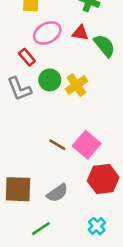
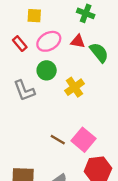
red rectangle: (27, 57) -> (20, 44), moved
green circle: (50, 80) -> (47, 70), moved

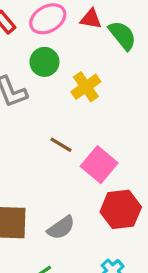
brown line: (58, 140) -> (61, 145), moved

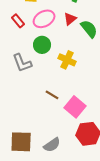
red triangle: (91, 19) -> (70, 19), turned -48
yellow cross: (86, 87) -> (67, 60), turned -30

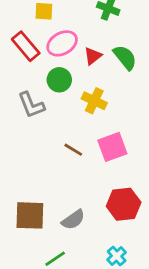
red triangle: (70, 19) -> (93, 56), moved
red rectangle: (18, 21) -> (26, 46), size x1.5
pink square: (75, 107) -> (112, 147), moved, turned 30

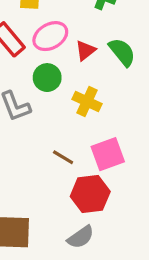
red hexagon: (124, 204) -> (90, 194), moved
gray semicircle: (73, 220) -> (81, 237), moved

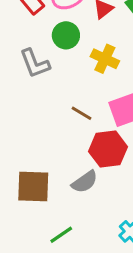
gray semicircle: (81, 237) -> (85, 182), moved

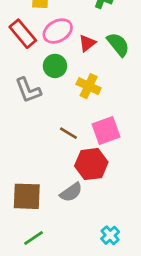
green line: (61, 235) -> (33, 238), moved

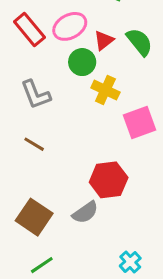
green circle: (55, 66) -> (82, 62), moved
pink square: (106, 130) -> (140, 122), moved
brown line: (68, 133) -> (34, 144), moved
brown square: (27, 196) -> (34, 217), turned 32

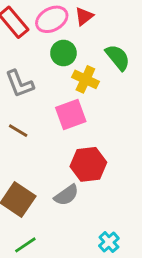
red triangle: (104, 40) -> (84, 16), moved
green semicircle: (140, 42) -> (118, 57), moved
pink square: (140, 122) -> (71, 115), moved

